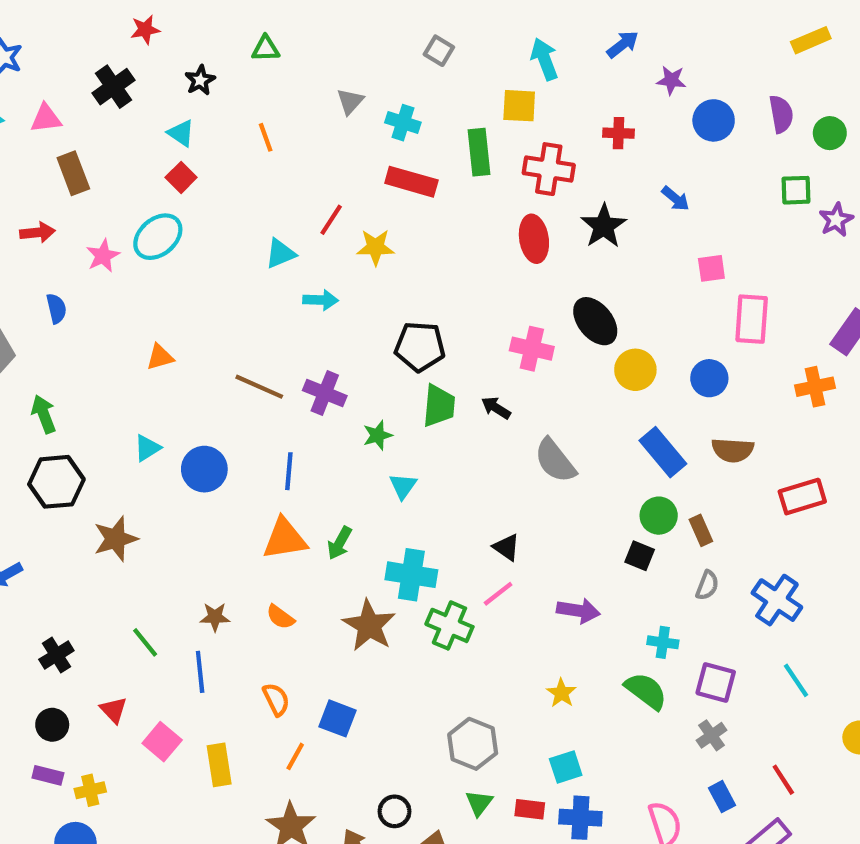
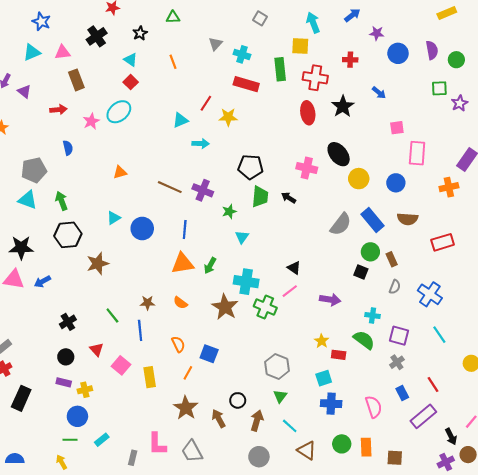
gray semicircle: (555, 461) -> (341, 224), moved, turned -105
red rectangle: (530, 809) -> (339, 355), moved

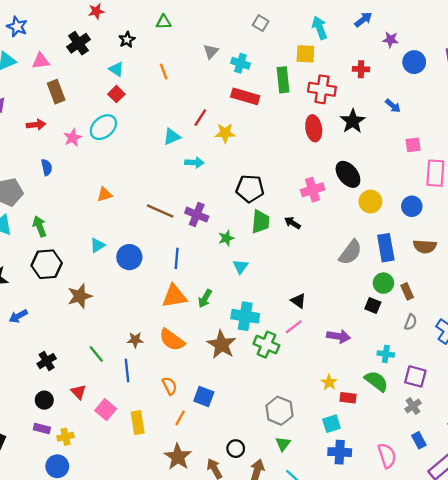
pink cross: (307, 168) -> (313, 190), turned -30
blue rectangle: (373, 220) -> (386, 248), turned 30
orange semicircle: (180, 303) -> (172, 340), size x1.6

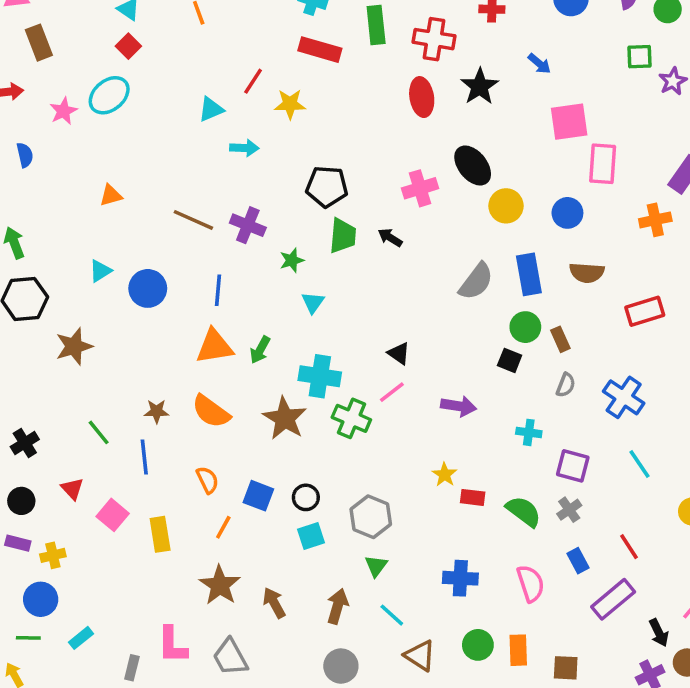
pink square: (413, 145) -> (569, 122), size x1.6
green semicircle: (376, 381) -> (524, 511), moved
cyan square: (331, 424) -> (311, 536), moved
black circle: (236, 449) -> (306, 497), moved

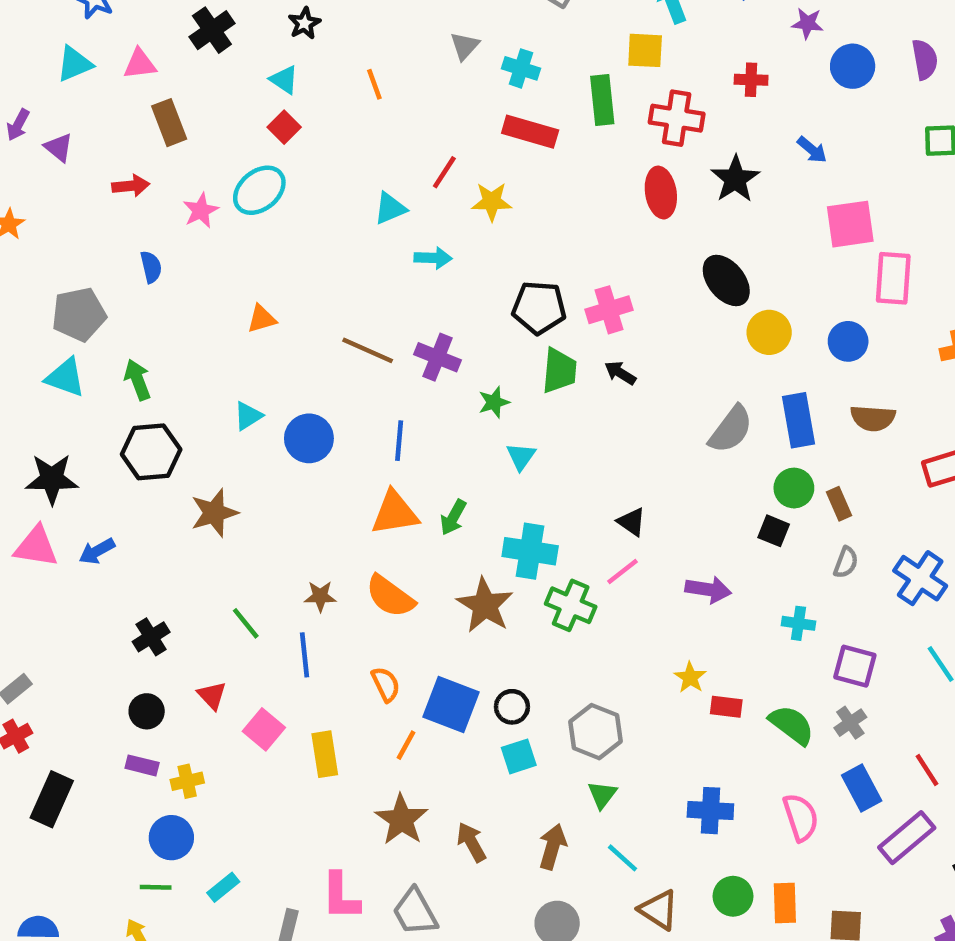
pink cross: (420, 188) -> (609, 310), moved
blue square: (258, 496) -> (451, 705), size x1.4
blue rectangle: (578, 561) -> (862, 788), size x1.4

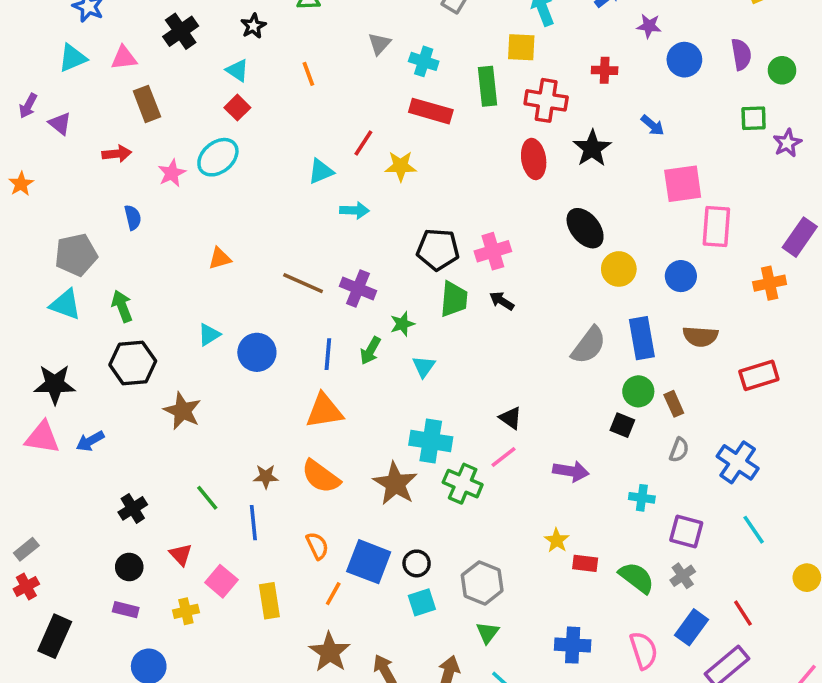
brown star: (214, 513) -> (182, 411), turned -30
green arrow: (453, 517) -> (370, 351), moved
yellow cross: (187, 781) -> (186, 611), moved
blue rectangle: (862, 788) -> (692, 627), turned 64

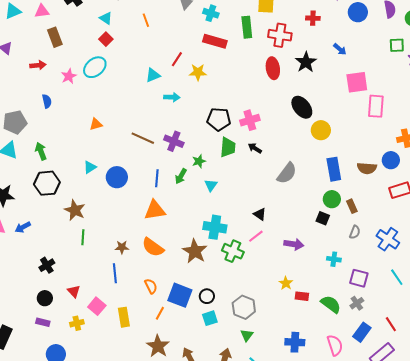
blue circle: (681, 276) -> (391, 160), moved
gray semicircle: (589, 345) -> (287, 173), moved
green line: (207, 498) -> (83, 237), moved, turned 42

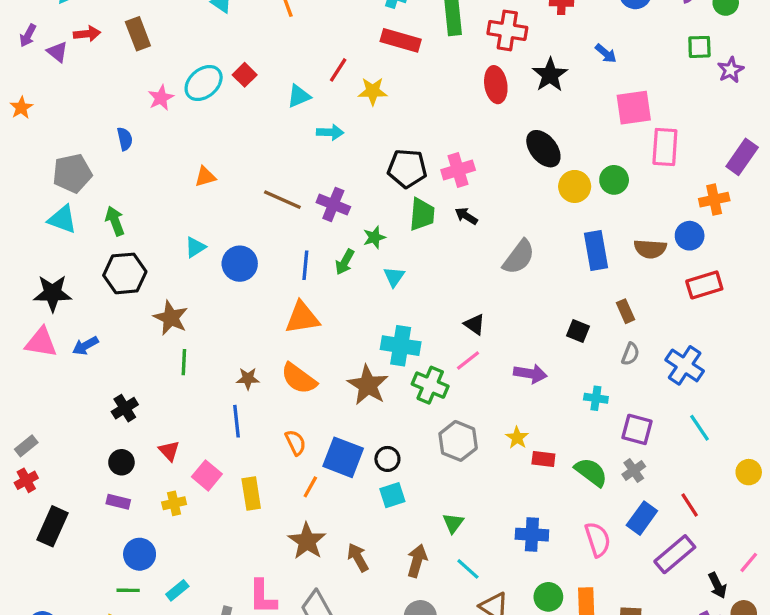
red square: (106, 39) -> (245, 75), moved
red arrow: (38, 65) -> (87, 34), moved
green circle: (332, 199) -> (614, 180), moved
gray hexagon: (244, 307) -> (458, 441), moved

